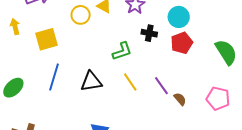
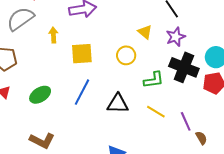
yellow circle: (81, 15) -> (126, 55), moved
black cross: (149, 33) -> (184, 67), size x1.8
yellow line: (130, 82) -> (156, 112), turned -36

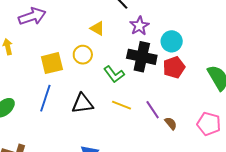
purple star: (176, 37) -> (139, 26), moved
yellow square: (82, 54) -> (52, 63), moved
green L-shape: (154, 80) -> (114, 74), turned 70

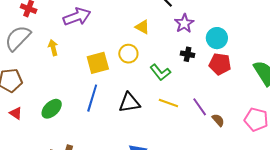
black cross: (142, 57) -> (188, 54), size x0.5
red pentagon: (174, 67) -> (220, 64), turned 30

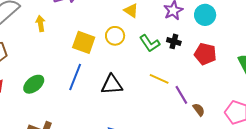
cyan circle: (217, 38) -> (205, 15), moved
yellow square: (98, 63) -> (84, 42), turned 30
green L-shape: (160, 72) -> (150, 43), moved
yellow line: (168, 103) -> (159, 79), moved

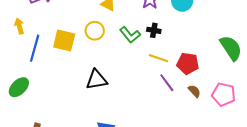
red pentagon: (205, 54) -> (188, 63), moved
blue line: (75, 77) -> (35, 48), moved
yellow line: (159, 79) -> (158, 58), moved
brown semicircle: (199, 110) -> (194, 91), moved

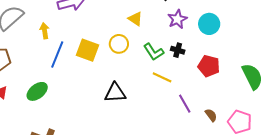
yellow line: (158, 58) -> (162, 77), moved
red pentagon: (188, 63) -> (209, 66), moved

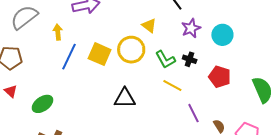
yellow circle: (119, 44) -> (131, 50), size x1.4
green ellipse: (37, 91) -> (43, 104), moved

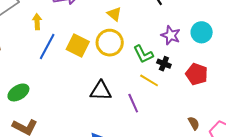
yellow triangle: (149, 25) -> (114, 14), moved
purple star: (191, 28) -> (171, 35), moved, turned -30
black cross: (190, 59) -> (164, 64), moved
purple line: (193, 113) -> (133, 103), moved

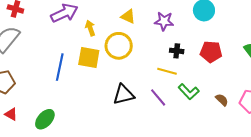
yellow triangle: (114, 14) -> (128, 16), moved
yellow arrow: (37, 22) -> (90, 28), moved
purple star: (171, 35) -> (164, 21), moved
green L-shape: (143, 54) -> (189, 92), moved

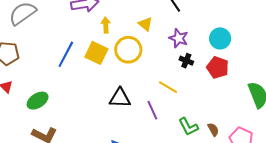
black cross: (177, 51) -> (186, 61), moved
red pentagon: (211, 52) -> (218, 67), moved
green L-shape: (189, 92) -> (188, 127), moved

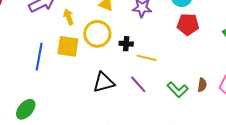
black cross: (186, 61) -> (126, 44), moved
brown semicircle: (213, 129) -> (202, 85), turned 56

